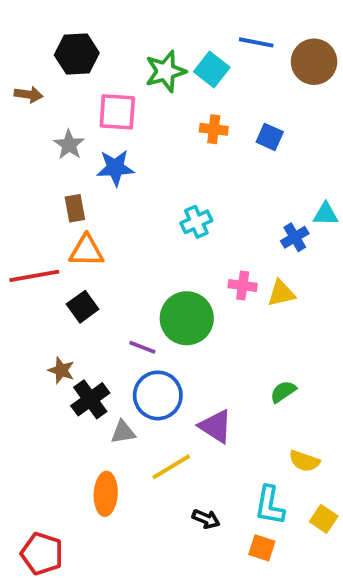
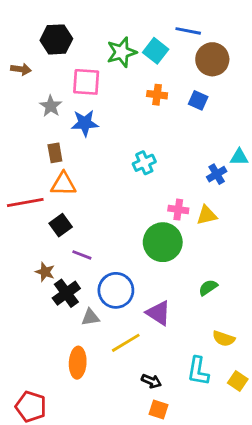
brown circle: (314, 62) -> (212, 59), moved
green circle: (187, 318) -> (163, 242), moved
purple line: (142, 347) -> (82, 255), moved
orange square: (262, 548) -> (158, 409), moved

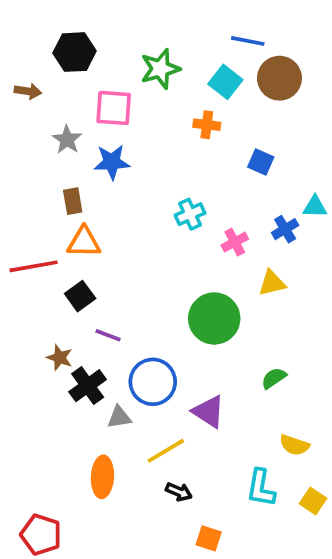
cyan square: (156, 51) -> (225, 82), moved
blue square: (198, 100) -> (261, 162), moved
pink cross: (178, 210) -> (235, 242), moved, turned -36
black arrow: (151, 381) -> (179, 492), moved

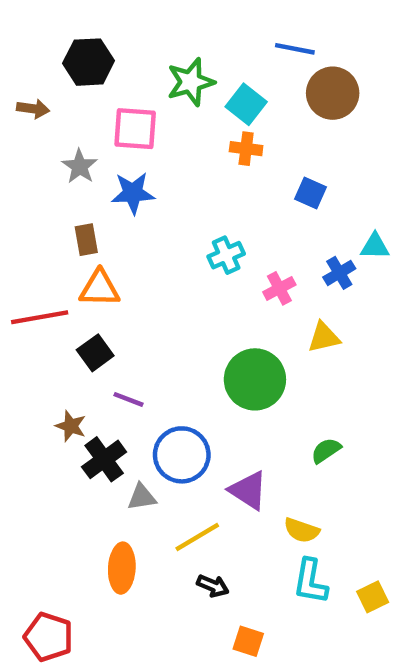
cyan square: (225, 82) -> (246, 104), moved
yellow semicircle: (294, 445) -> (302, 530), moved
yellow square: (313, 501) -> (373, 597), turned 30

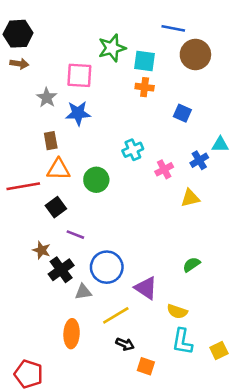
black hexagon: (89, 62) -> (18, 34), moved
cyan square: (246, 104) -> (145, 61), turned -30
green circle: (255, 379) -> (96, 180), moved, size x0.7
orange square: (248, 641) -> (146, 366), moved

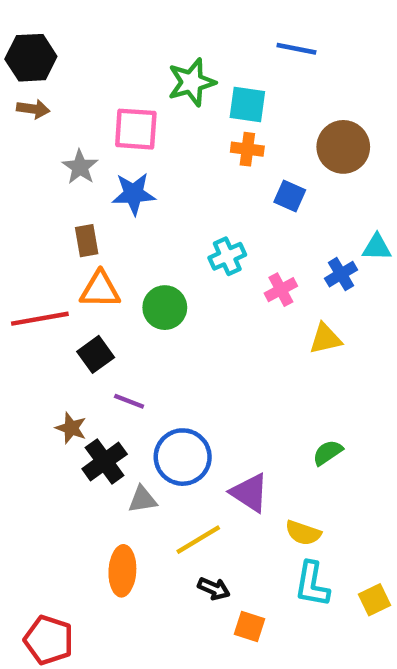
brown circle: (195, 55) -> (343, 147), moved
blue square: (182, 113) -> (290, 196), moved

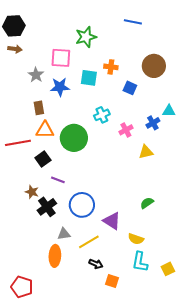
cyan square: (247, 105) -> (89, 78), moved
green circle: (165, 308) -> (74, 138), size x1.4
gray triangle: (142, 499) -> (64, 234), moved

